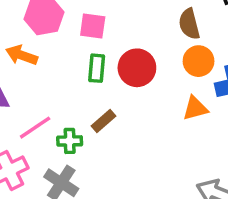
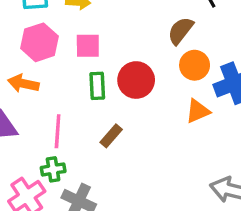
brown semicircle: (189, 24) -> (181, 31), turned 60
pink line: (35, 128) -> (58, 131), moved, turned -44
green cross: (70, 141) -> (53, 169), moved

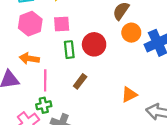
orange arrow: (23, 83) -> (29, 58), moved
orange triangle: (198, 111) -> (129, 94), moved

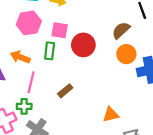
red circle: (94, 44) -> (83, 45), moved
green rectangle: (69, 50) -> (50, 51), moved

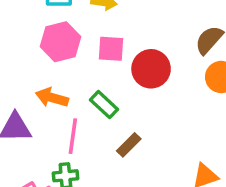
green rectangle: (50, 51) -> (104, 105), moved, turned -48

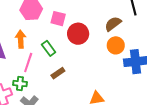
orange arrow: (52, 98) -> (21, 39), turned 60

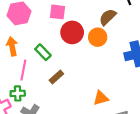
pink square: (58, 19) -> (58, 12), moved
orange circle: (116, 45) -> (98, 37), moved

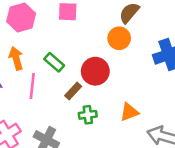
red circle: (72, 32) -> (95, 71), moved
green cross: (18, 93) -> (88, 115), moved

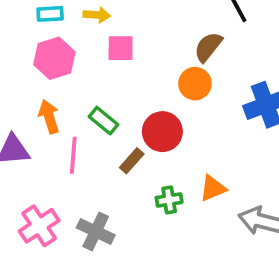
green cross: (88, 115) -> (169, 200), moved

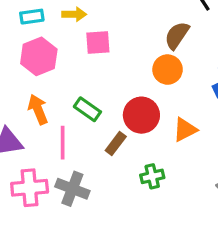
orange triangle: (213, 188) -> (185, 130), moved
pink cross: (39, 226) -> (30, 188), moved, turned 33
gray cross: (96, 231) -> (72, 189), moved

